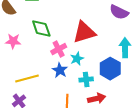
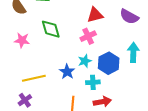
red triangle: (84, 32) -> (95, 15), moved, size x0.7
pink cross: (59, 49) -> (88, 36), moved
blue hexagon: (110, 69) -> (109, 63), moved

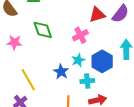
red triangle: (95, 15) -> (97, 15), moved
purple semicircle: (129, 17) -> (120, 14), turned -78
yellow line: (34, 78) -> (28, 80), turned 75

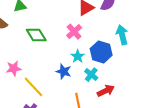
pink star: (14, 42) -> (14, 68), moved
cyan cross: (87, 81) -> (91, 75), turned -32

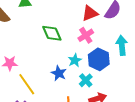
pink cross: (74, 32) -> (86, 35), moved
green diamond: (36, 35) -> (52, 33), moved

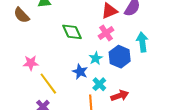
cyan cross: (86, 80) -> (99, 84), moved

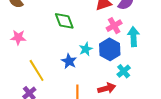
pink cross: (106, 33) -> (114, 26), moved
pink star: (31, 63) -> (18, 37), moved
cyan cross: (99, 84) -> (124, 71), moved

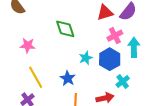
pink star: (18, 37) -> (28, 45), moved
blue star: (69, 61) -> (68, 78), moved

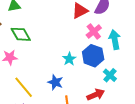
green diamond: (65, 29) -> (21, 34), moved

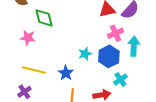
yellow line: (24, 87) -> (34, 70), turned -50

